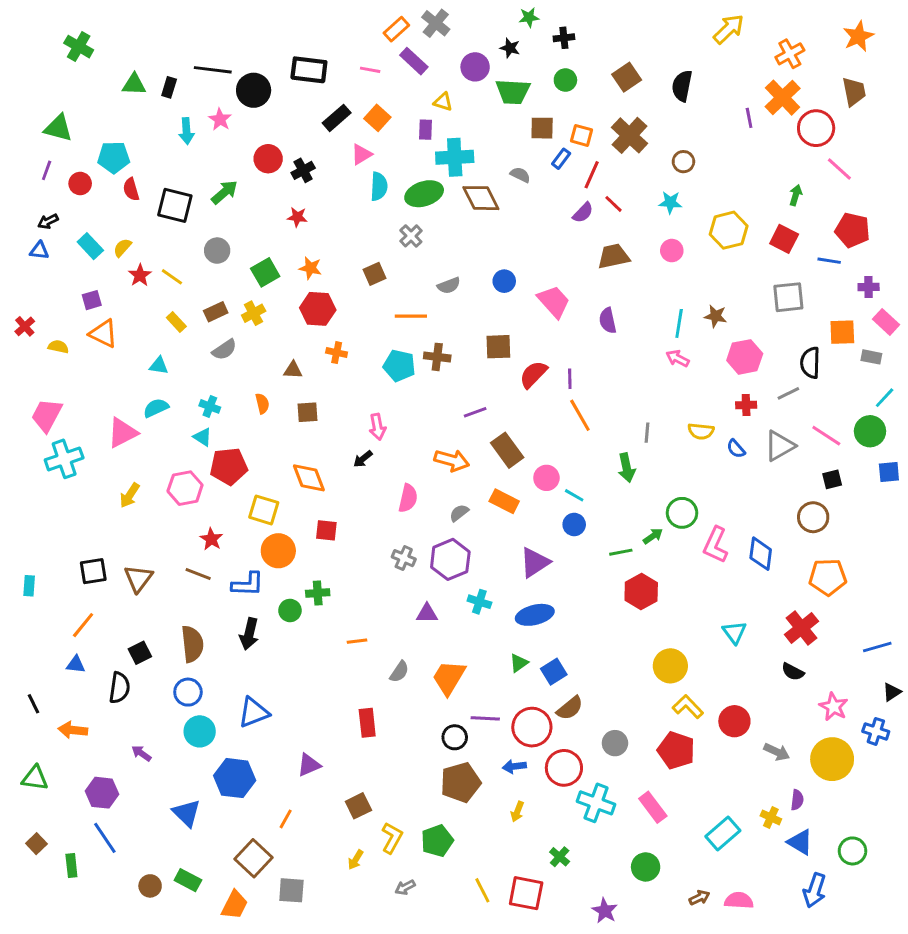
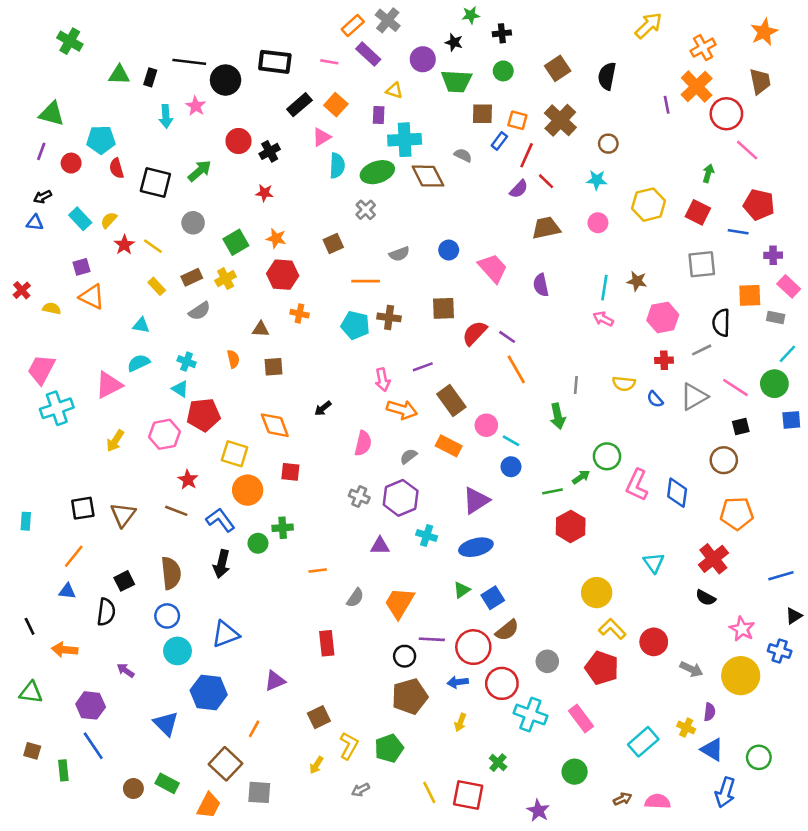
purple line: (570, 379) -> (507, 337), turned -54
pink arrow: (377, 427) -> (383, 380), moved
blue L-shape: (248, 584) -> (220, 520), turned -128
brown square: (36, 844) -> (32, 751), turned -30

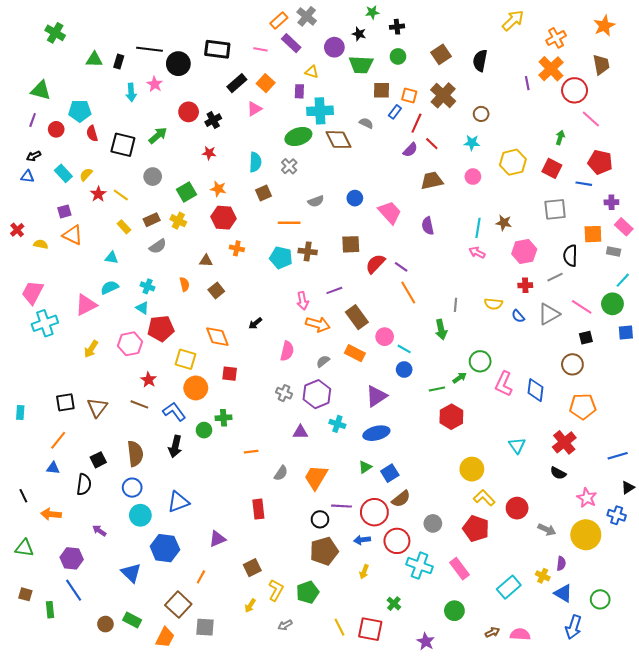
cyan semicircle: (337, 166) -> (255, 162), moved
yellow cross: (226, 279) -> (178, 221), turned -35
brown square: (274, 367) -> (216, 290), turned -35

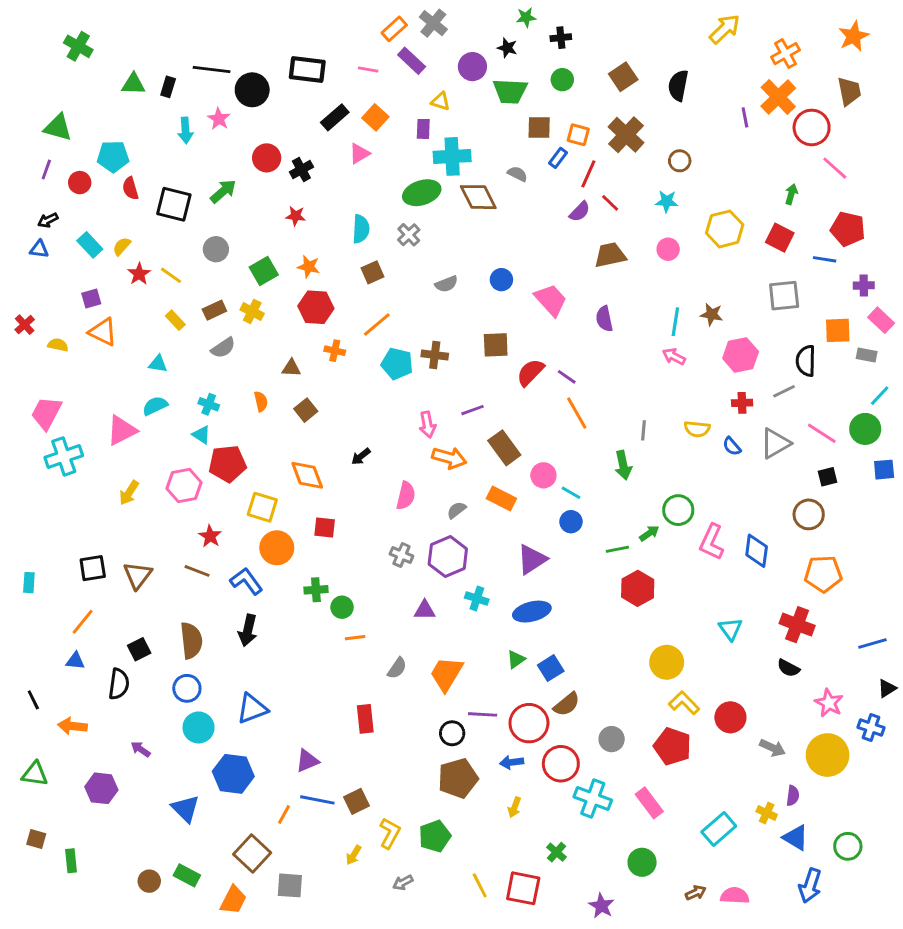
orange line: (289, 223) -> (377, 325), moved, turned -40
green circle: (204, 430) -> (342, 607), moved
red cross: (564, 442) -> (797, 625), turned -30
blue line: (74, 590) -> (317, 800), moved, turned -45

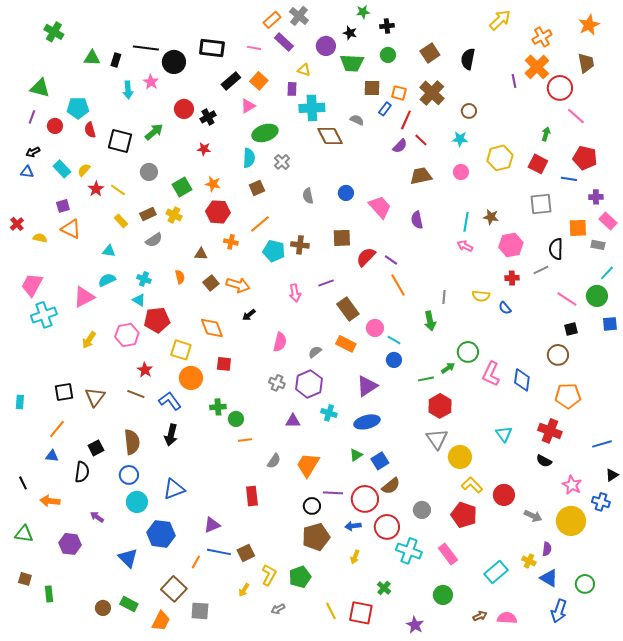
green ellipse: (422, 193) -> (265, 133), moved
gray semicircle: (446, 284) -> (308, 196), turned 98
gray triangle: (775, 443) -> (437, 439), moved, turned -35
orange arrow: (449, 458) -> (238, 285), moved

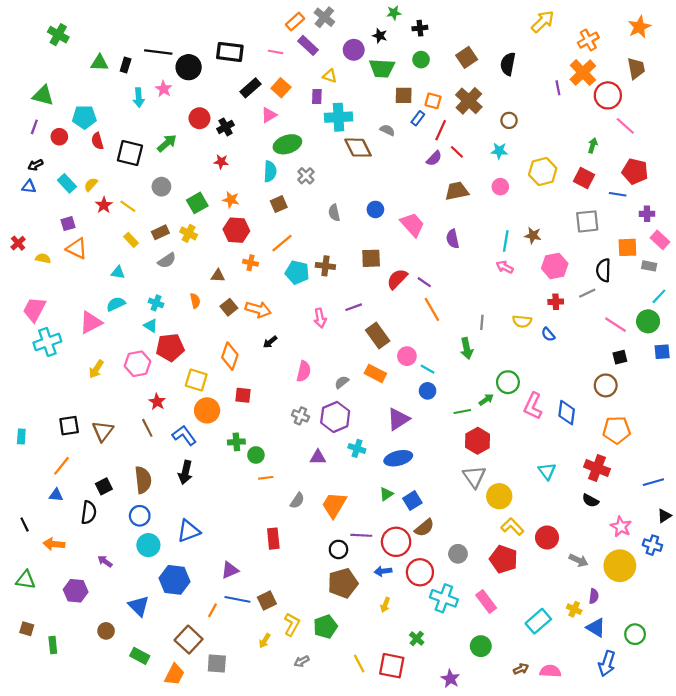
orange diamond: (212, 328) -> (230, 356), turned 40
brown line: (136, 394) -> (147, 428), turned 42
brown circle: (103, 608) -> (106, 631), moved

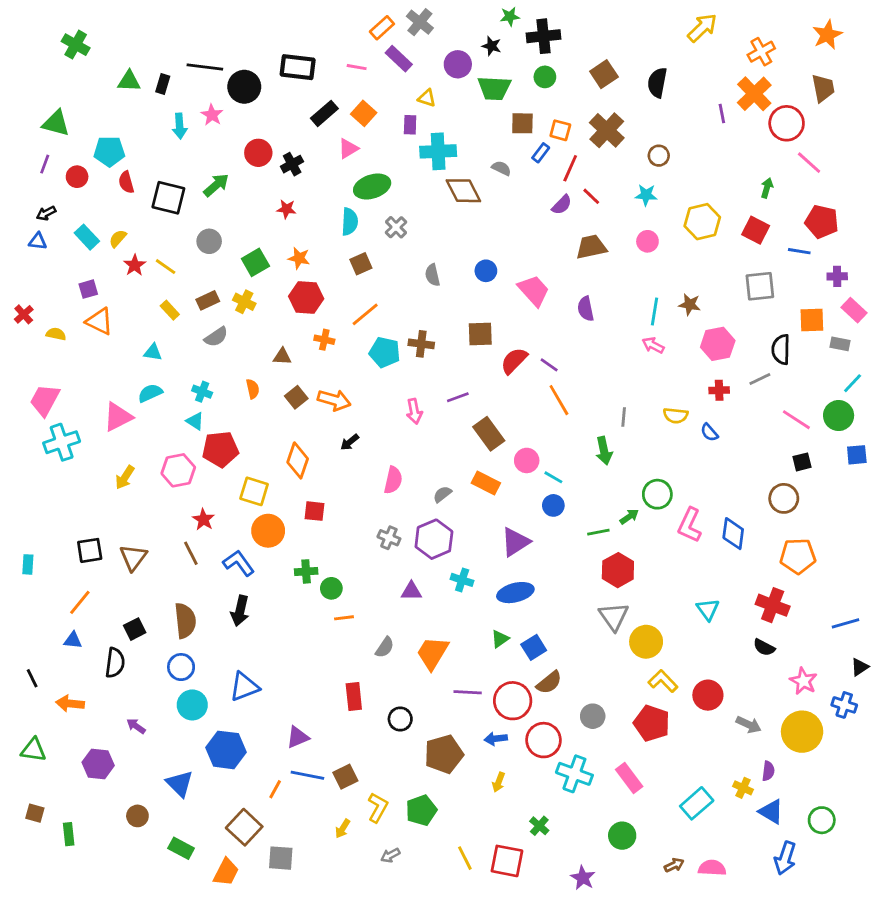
black cross: (420, 28) -> (544, 36), size x1.6
black circle: (338, 549) -> (400, 719), moved

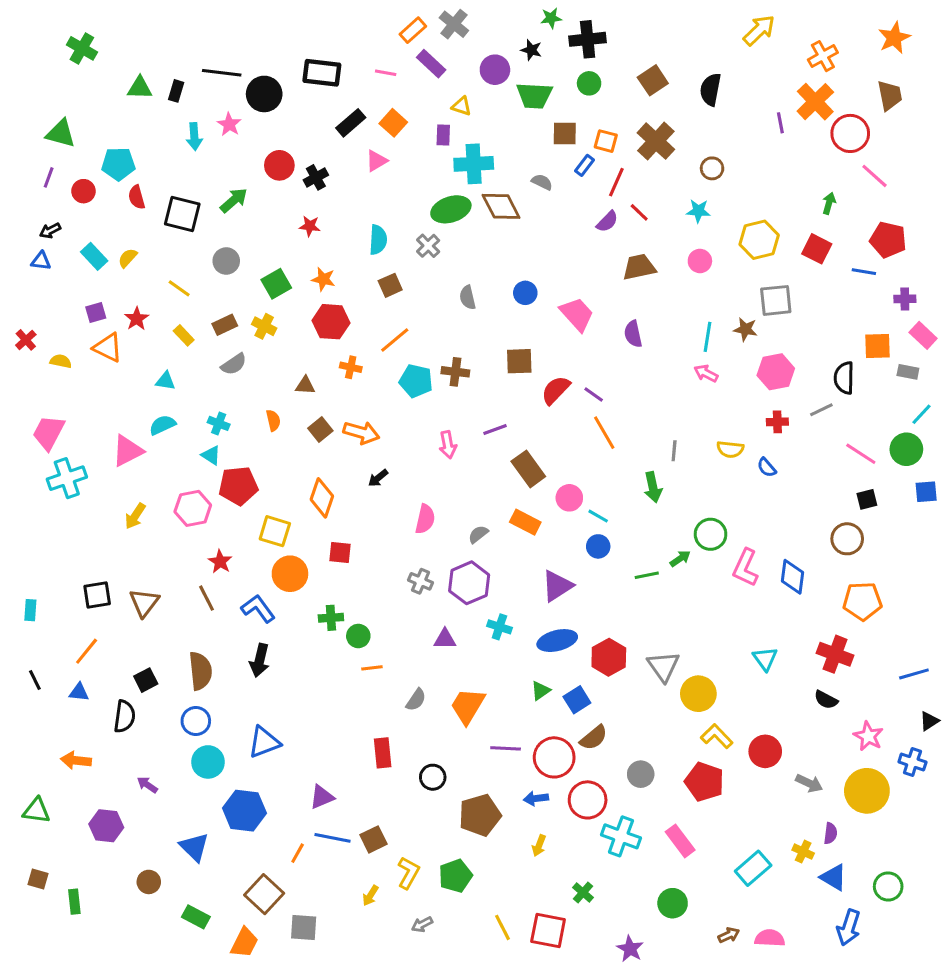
green ellipse: (372, 187) -> (451, 209), moved
red star: (135, 265) -> (137, 319), moved
gray square: (760, 286) -> (776, 300), moved
red hexagon: (618, 570) -> (609, 657), moved
black line: (32, 678) -> (35, 680), moved

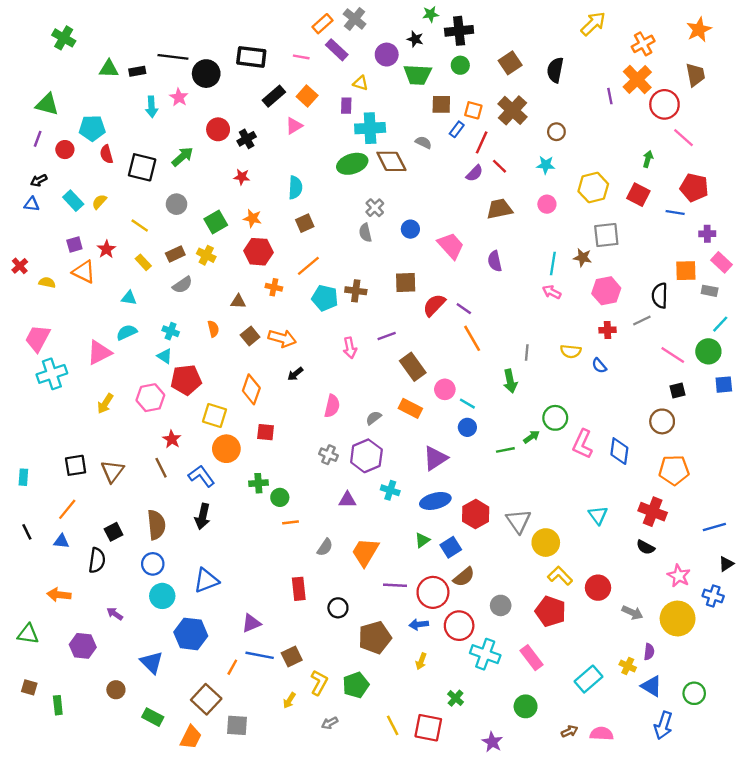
black rectangle: (176, 91) -> (137, 71), turned 63
gray cross: (428, 246) -> (375, 208), moved

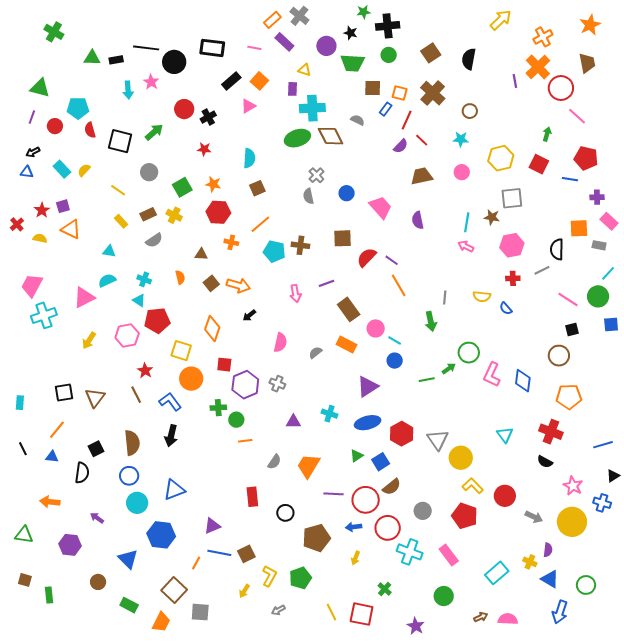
red star: (106, 249) -> (42, 210), moved
purple hexagon: (366, 456) -> (245, 385), moved

